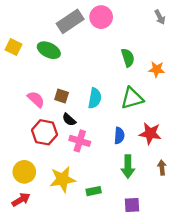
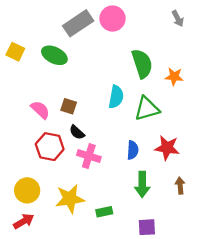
green semicircle: (128, 58) -> (142, 64), size x1.4
cyan semicircle: (95, 98) -> (116, 97), moved

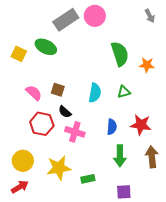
yellow square: (15, 52) -> (19, 54), moved
cyan semicircle: (116, 97) -> (95, 93), moved
green triangle: (147, 109) -> (124, 92), size x0.6
brown arrow: (180, 186) -> (152, 157), size x1.5

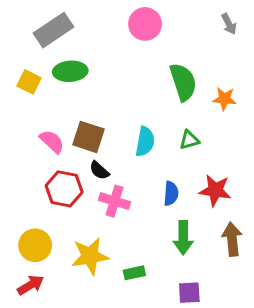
gray rectangle: (66, 20) -> (53, 30), moved
green ellipse: (46, 47) -> (70, 71), turned -30
brown square: (58, 90) -> (89, 137), size x1.5

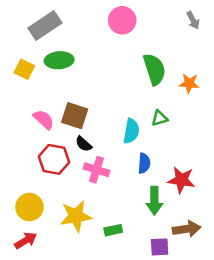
cyan semicircle: (145, 142) -> (131, 131), moved
red star: (215, 190) -> (181, 180), moved
brown arrow: (232, 239) -> (187, 229), moved, turned 88

